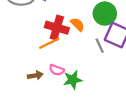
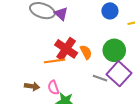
gray line: (100, 46) -> (100, 78), turned -64
pink semicircle: (57, 70) -> (53, 88), turned 32

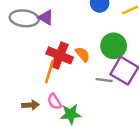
orange line: (54, 61) -> (49, 72), turned -54

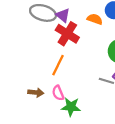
orange semicircle: (83, 54) -> (95, 19), moved, turned -40
red cross: (60, 55) -> (67, 34), moved

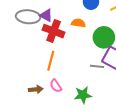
orange semicircle: (95, 19) -> (78, 23), moved
green star: (71, 107) -> (83, 95), moved

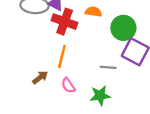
gray line: (97, 66) -> (108, 67), moved
brown arrow: (36, 89) -> (40, 77), moved, turned -32

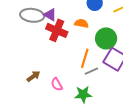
orange line: (62, 56) -> (85, 58), moved
gray line: (108, 67) -> (91, 71), turned -32

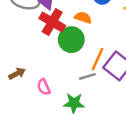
green circle: (106, 38) -> (71, 40), moved
orange line: (85, 58) -> (98, 59), moved

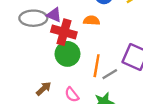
green circle: (71, 40) -> (68, 54), moved
orange line: (98, 59) -> (97, 66), moved

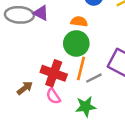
red cross: (64, 32) -> (54, 73), moved
green circle: (68, 54) -> (76, 43), moved

